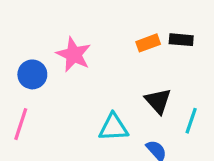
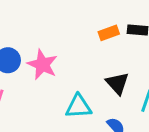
pink star: (74, 55) -> (42, 65), moved

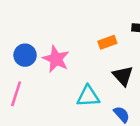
orange rectangle: (109, 33) -> (107, 42), moved

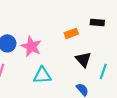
cyan triangle: (88, 96) -> (42, 75), moved

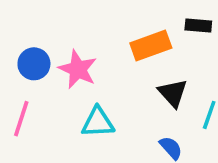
orange rectangle: (71, 33) -> (151, 46), size x1.5

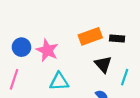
black rectangle: (198, 25) -> (117, 39), moved

